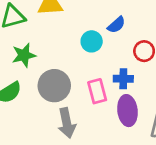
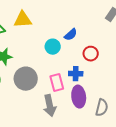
gray arrow: (67, 123) -> (50, 106), moved

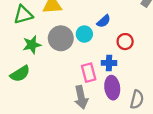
gray circle: (26, 79) -> (61, 38), moved

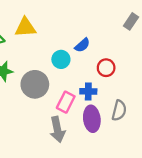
gray circle: (61, 38) -> (35, 84), moved
pink rectangle: (89, 73) -> (66, 102), turned 42
gray semicircle: (137, 99) -> (119, 110), moved

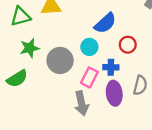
blue semicircle: (82, 45) -> (105, 23), size x1.5
cyan circle: (61, 59) -> (89, 47), moved

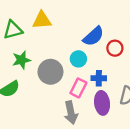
red circle: (128, 45) -> (115, 48), moved

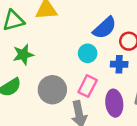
gray circle: (50, 72) -> (52, 90), moved
blue cross: (99, 78) -> (119, 64), moved

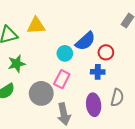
cyan circle: (88, 53) -> (65, 53), moved
pink rectangle: (88, 86) -> (62, 79), moved

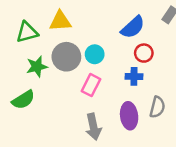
blue semicircle: (85, 41) -> (133, 27), moved
gray circle: (41, 93) -> (66, 57), moved

